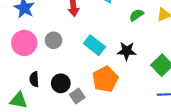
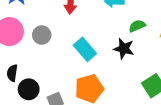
black star: (127, 51) -> (124, 49), moved
black circle: (61, 83) -> (29, 89), moved

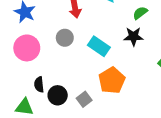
gray circle: (42, 35) -> (65, 38), moved

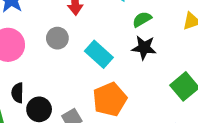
green semicircle: (140, 13) -> (142, 19), moved

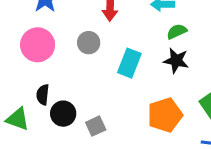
cyan rectangle: (99, 54) -> (129, 63), turned 64
orange pentagon: (110, 99) -> (165, 115), moved

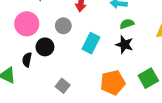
black circle: (63, 114) -> (45, 47), moved
gray square: (96, 126) -> (63, 86), turned -32

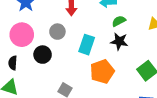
black semicircle: (27, 60) -> (13, 63), moved
orange pentagon: (113, 83) -> (102, 72), moved

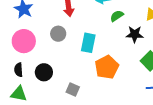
black star: (119, 41) -> (135, 34), moved
black circle: (43, 55) -> (44, 72), moved

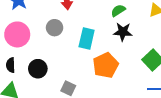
black star: (135, 34) -> (123, 32), moved

